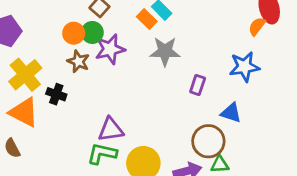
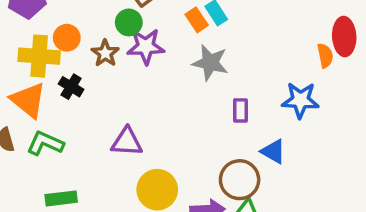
orange semicircle: (257, 26) -> (325, 56), turned 120
orange circle: (74, 33) -> (67, 38), moved
yellow cross: (25, 75) -> (39, 56), turned 32
purple rectangle: (198, 85) -> (241, 110), turned -30
green L-shape: (102, 154) -> (45, 143), moved

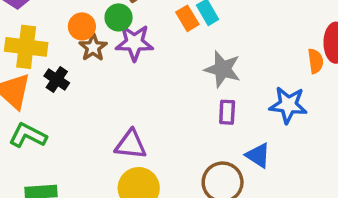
orange circle: (67, 38) -> (82, 26), moved
gray star: (210, 63) -> (223, 69), moved
purple triangle: (127, 142) -> (131, 145), moved

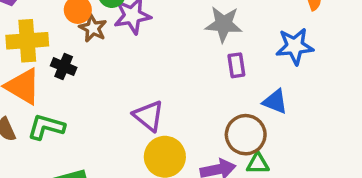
purple triangle: (131, 145) -> (149, 116), turned 44

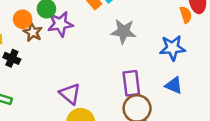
purple rectangle: (236, 65) -> (131, 83), moved, size x1.5
blue triangle: (275, 102) -> (174, 85), moved

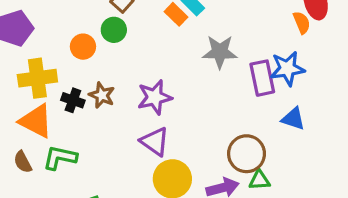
purple star: (60, 24) -> (155, 97), moved
brown star: (33, 32) -> (102, 95), moved
purple rectangle: (131, 83) -> (262, 78), moved

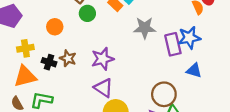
green circle: (114, 30) -> (87, 13), moved
yellow cross: (37, 78) -> (25, 48), size x0.7
orange triangle: (36, 121) -> (25, 76), turned -40

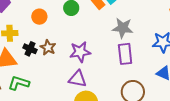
purple rectangle: (173, 44) -> (125, 54), moved
purple triangle: (104, 88) -> (78, 79), turned -30

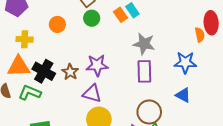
brown star: (48, 47) -> (70, 72), moved
black cross: (30, 49) -> (44, 71), moved, size x1.5

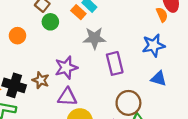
gray star: (144, 44) -> (94, 38), moved

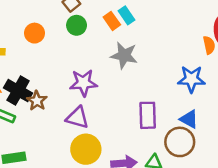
purple rectangle: (115, 63) -> (148, 115), moved
brown star: (41, 80) -> (37, 101), moved
brown circle: (128, 103) -> (180, 142), moved

